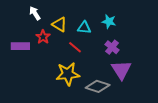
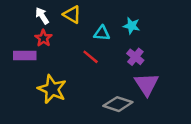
yellow triangle: (59, 25) -> (72, 15), moved
red star: (43, 37) -> (43, 38), moved
yellow star: (68, 74) -> (52, 89), moved, turned 30

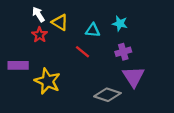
yellow triangle: (72, 15) -> (60, 22), moved
purple rectangle: (25, 56) -> (18, 65), moved
purple cross: (135, 57) -> (123, 52), turned 35

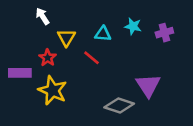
yellow triangle: (60, 22) -> (66, 38), moved, turned 30
red star: (40, 35) -> (48, 58), moved
purple cross: (123, 52) -> (164, 33), moved

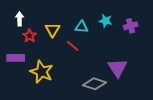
white arrow: (43, 16) -> (20, 19), moved, turned 32
red star: (48, 58) -> (30, 36), moved

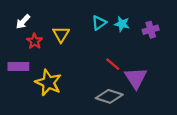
white arrow: (20, 19) -> (23, 22), turned -136
cyan triangle: (82, 27) -> (99, 23), moved, turned -40
red line: (73, 46) -> (113, 64), moved

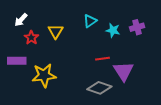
cyan star: (122, 24) -> (113, 30), moved
red line: (113, 64) -> (103, 59), turned -48
yellow star: (48, 83) -> (44, 75), turned -30

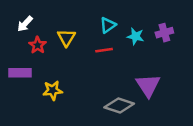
red line: (103, 59) -> (104, 50), moved
yellow star: (44, 75) -> (53, 90), size x0.7

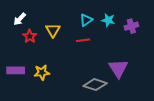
cyan star: (135, 36) -> (108, 20), moved
purple rectangle: (20, 73) -> (16, 70), moved

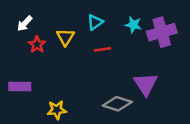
cyan triangle: (86, 20) -> (95, 22), moved
purple cross: (131, 26) -> (162, 32), size x1.6
yellow star: (42, 72) -> (57, 110), moved

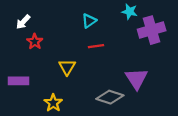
cyan star: (133, 25) -> (130, 12), moved
yellow triangle: (65, 37) -> (67, 67), moved
yellow star: (57, 110) -> (53, 103), turned -30

